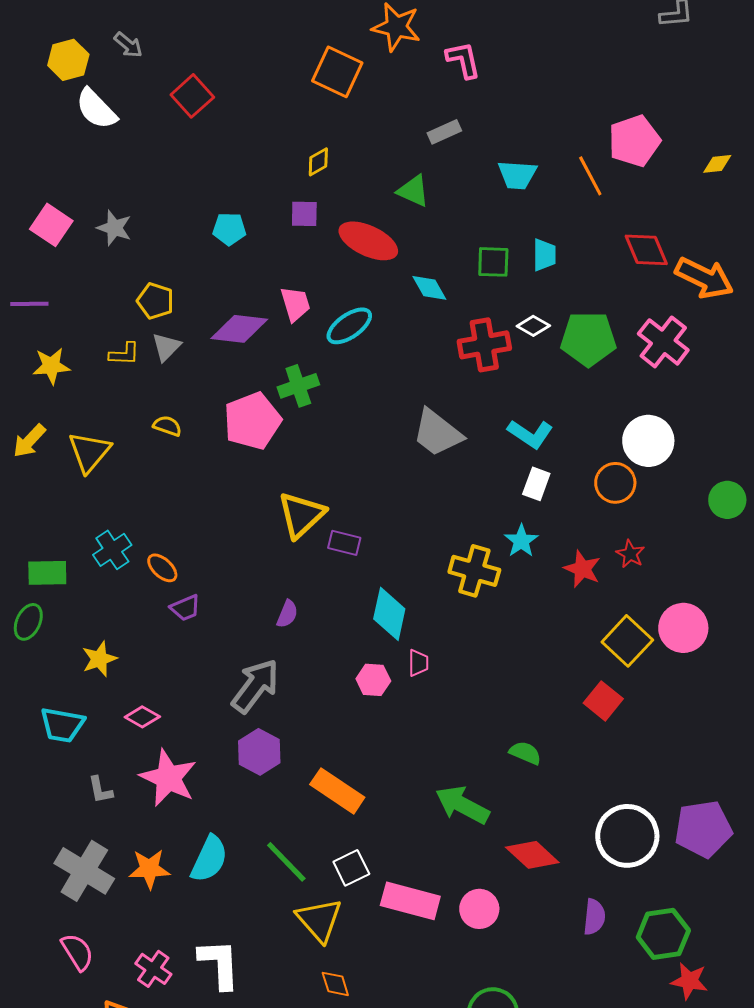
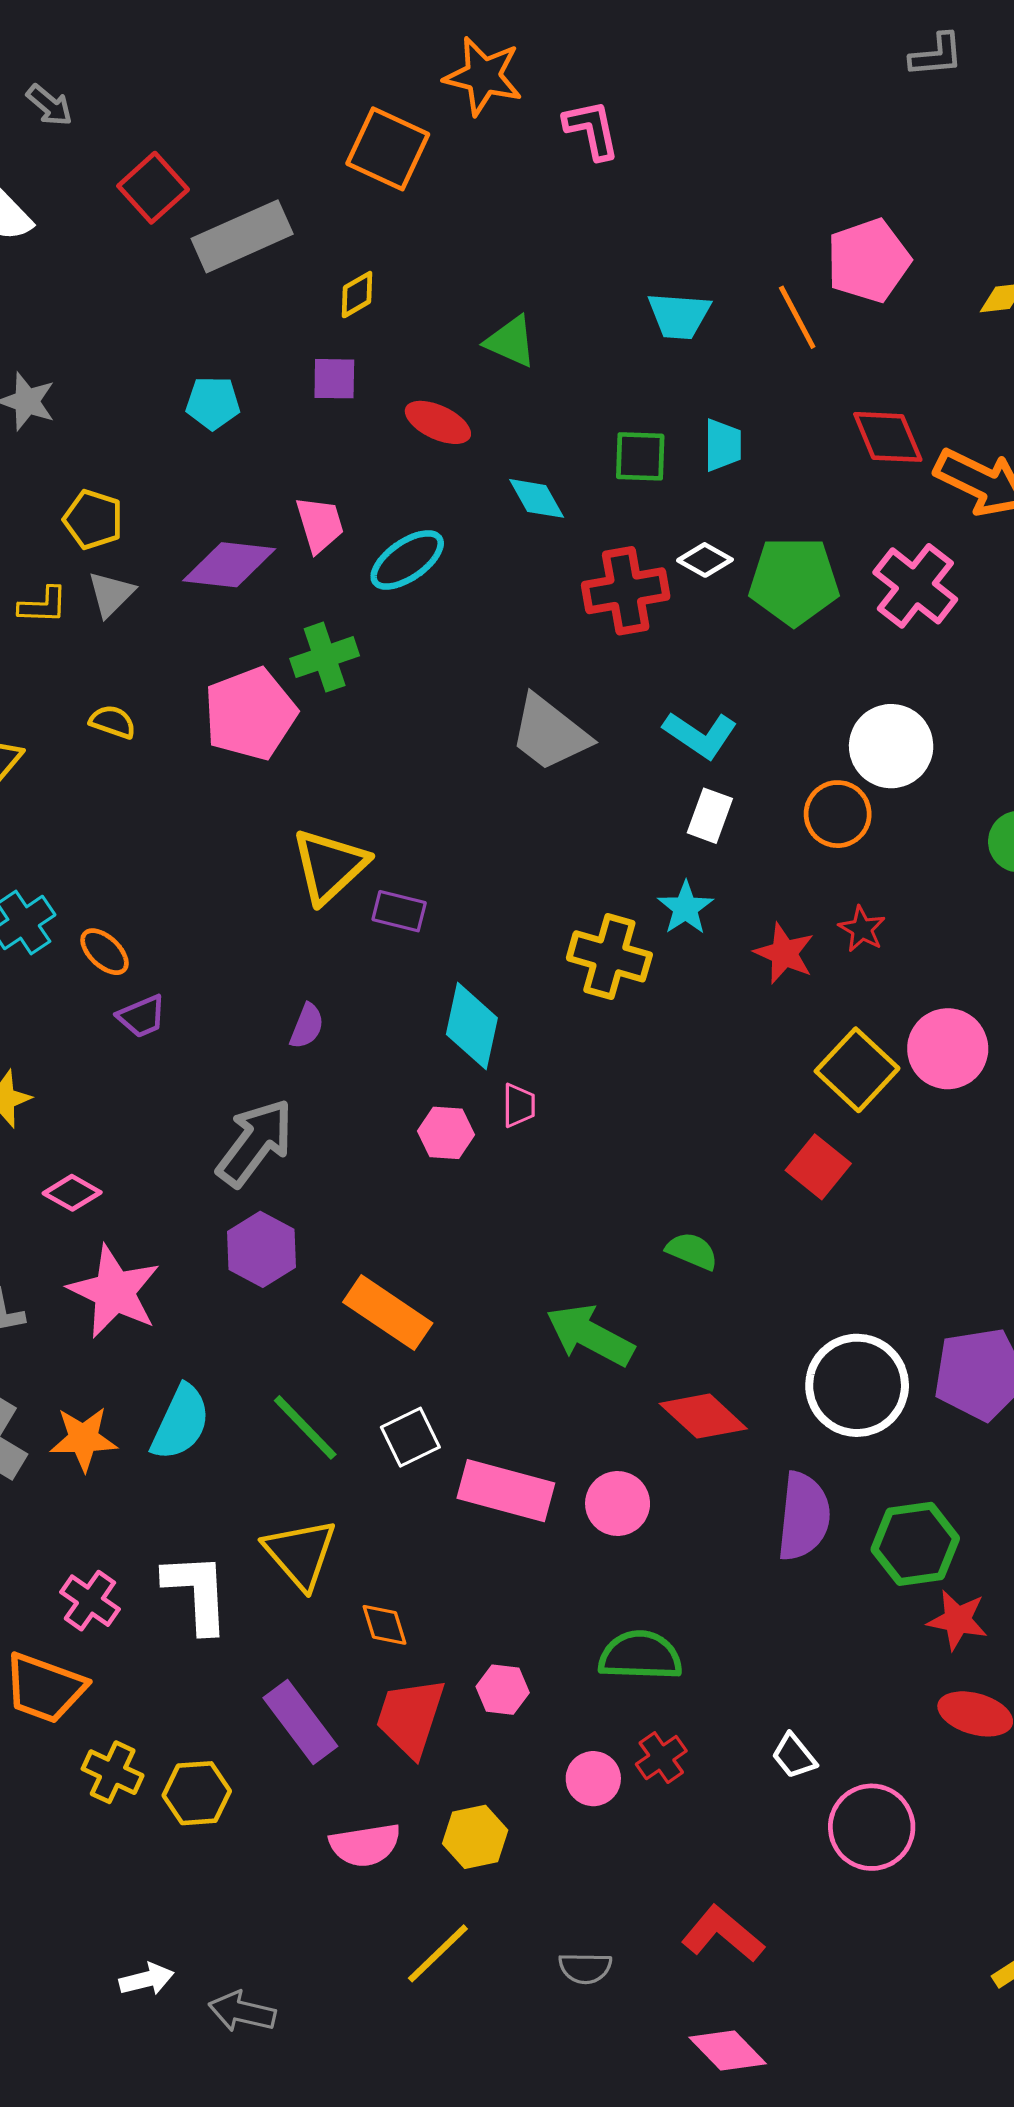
gray rectangle: (444, 132) -> (242, 236), moved, size x1.8
red ellipse: (368, 241) -> (438, 422), size x0.7
purple semicircle: (594, 917) -> (804, 1516), size x1.5
yellow triangle: (319, 920) -> (300, 1554), moved

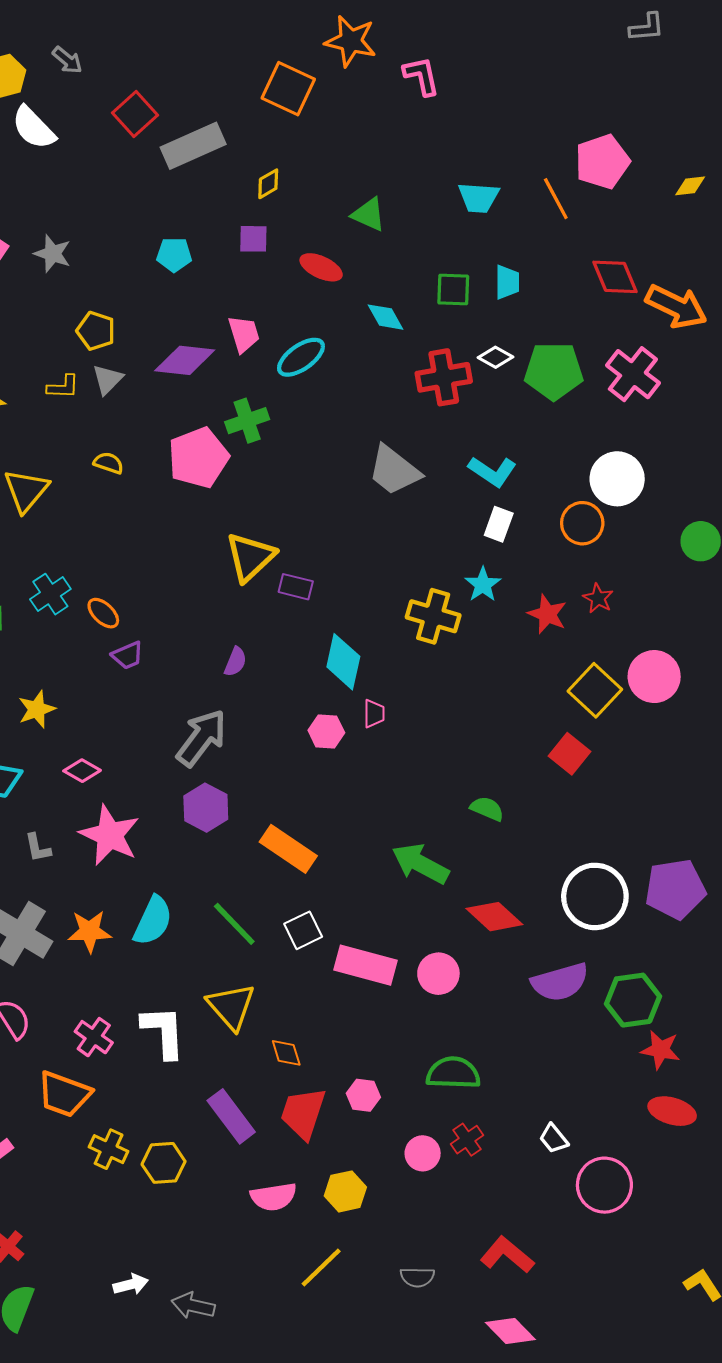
purple semicircle: (804, 1516) -> (560, 982), turned 68

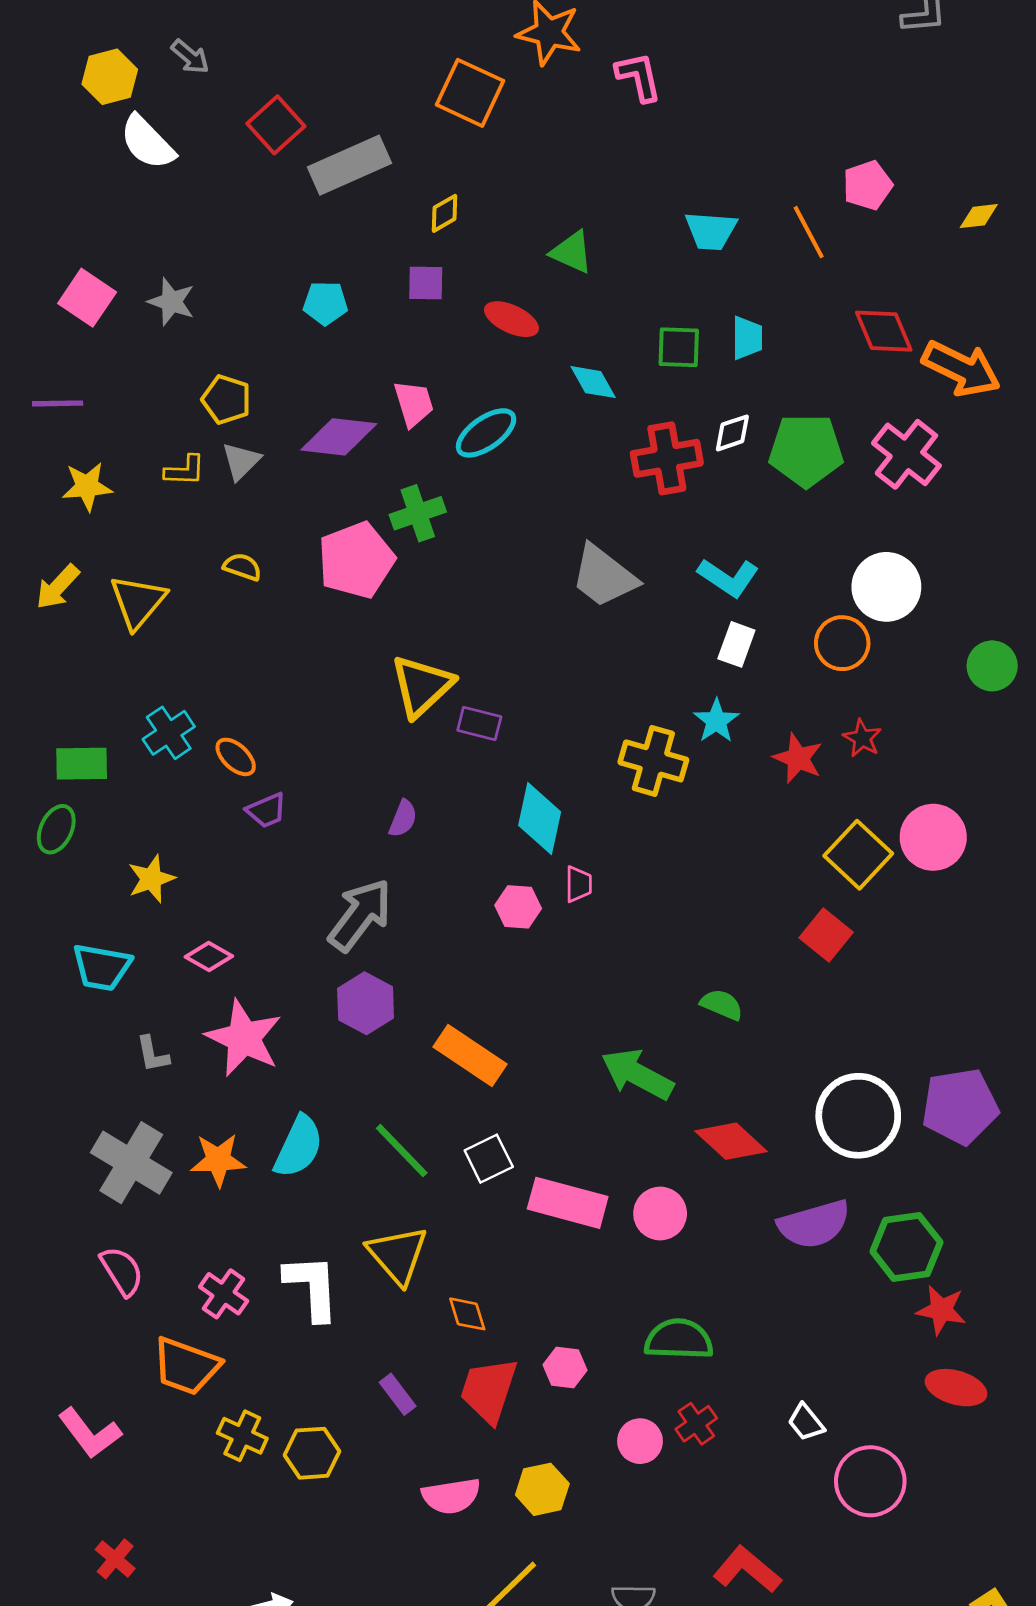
pink pentagon: (602, 162) -> (868, 185), size x0.7
white diamond: (496, 357) -> (732, 433), turned -48
purple rectangle: (231, 1116) -> (398, 1394), size x0.6

